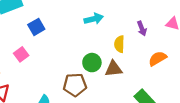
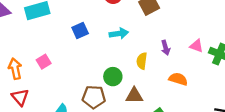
blue square: (36, 27) -> (80, 31), moved
orange semicircle: (158, 59) -> (178, 79), turned 42
brown triangle: (114, 69) -> (134, 96), moved

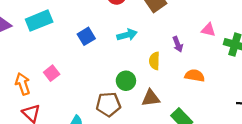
pink triangle: (196, 46) -> (208, 30), moved

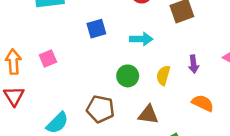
green circle: (126, 81) -> (128, 76), moved

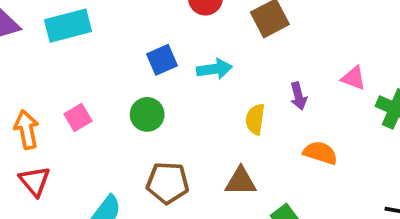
blue square: (96, 29) -> (162, 60), moved
green circle: (128, 76) -> (147, 114), moved

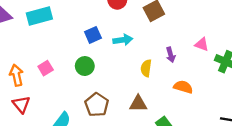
brown pentagon: (168, 183) -> (97, 105), turned 30

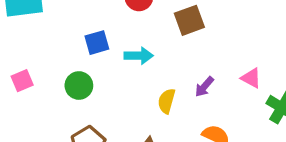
purple arrow: (171, 55) -> (204, 87), turned 48

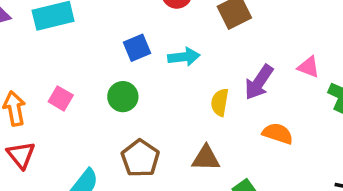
pink square: (22, 81) -> (61, 98), turned -30
purple arrow: (204, 87) -> (259, 82), size x1.5

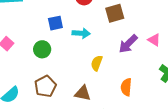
pink triangle: (309, 67) -> (154, 40), moved
purple arrow: (259, 82) -> (128, 44), moved
orange semicircle: (278, 133) -> (126, 87), turned -114

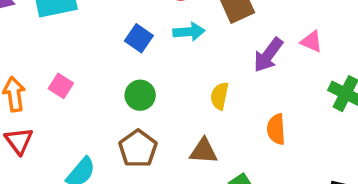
blue square: (55, 23) -> (139, 38), turned -35
cyan arrow: (81, 33) -> (189, 32), moved
green circle: (42, 49) -> (140, 95), moved

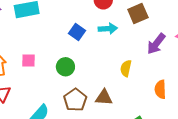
pink square: (61, 86) -> (29, 60), turned -32
green circle: (140, 95) -> (65, 67), moved
brown triangle: (204, 151) -> (104, 97), moved

